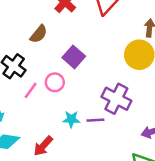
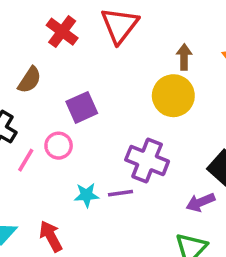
purple square: (74, 57) -> (82, 107), turned 30
red arrow: (43, 146) -> (51, 236), turned 115

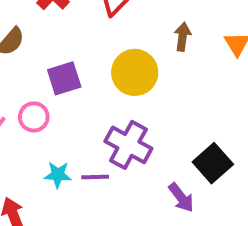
yellow circle: (173, 96) -> (135, 72), moved
purple arrow: (200, 202) -> (181, 198), turned -112

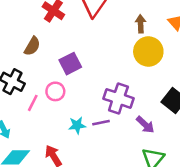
yellow circle: (135, 72) -> (148, 52), moved
purple arrow: (181, 198) -> (145, 125), moved

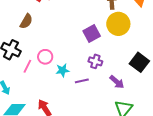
purple square: (70, 64) -> (92, 34), moved
purple cross: (118, 98) -> (95, 61), size x0.6
cyan star: (77, 125) -> (63, 70), moved

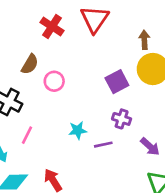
pink circle: (45, 57) -> (54, 81), moved
pink line: (27, 66) -> (27, 135), moved

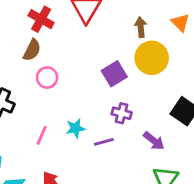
brown semicircle: (30, 64) -> (32, 50), moved
pink line: (27, 135) -> (42, 135), moved

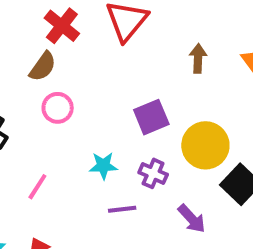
yellow circle: (152, 58) -> (205, 145), moved
cyan star: (75, 128) -> (103, 166), moved

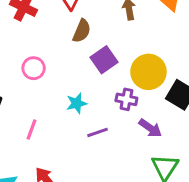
brown semicircle: (43, 67) -> (82, 31), moved
purple cross: (153, 173) -> (126, 99), moved

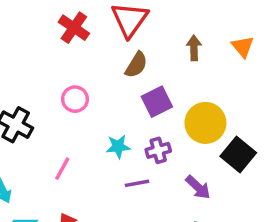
purple cross: (126, 99) -> (158, 150), moved, turned -35

